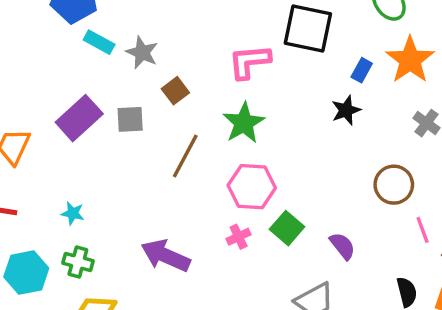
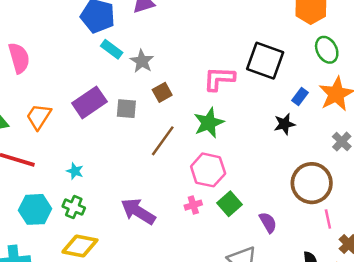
brown circle: (394, 185) -> (312, 183), size x1.4

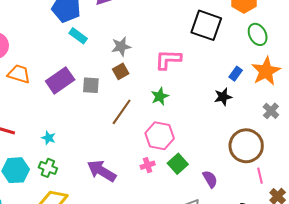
gray star: (142, 61) -> (121, 46), moved, turned 30
black square: (265, 61) -> (206, 25), moved
orange trapezoid: (39, 116) -> (19, 74), moved, turned 75
green star: (209, 123) -> (160, 96), size x0.7

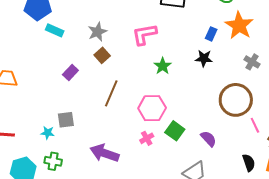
purple rectangle: (60, 80) -> (70, 72), moved, size x0.6
gray square: (91, 85) -> (66, 120), moved
green star: (160, 96) -> (163, 66), moved
black star: (223, 97) -> (204, 58), turned 30

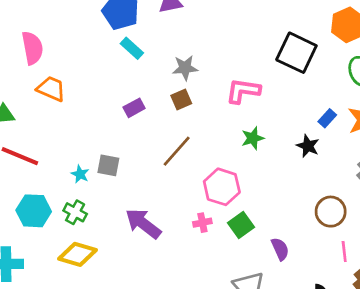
brown circle: (236, 100) -> (331, 212), size x0.7

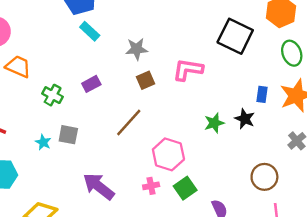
brown square: (181, 99) -> (146, 80), moved
blue rectangle: (327, 118) -> (262, 94), turned -35
green star: (253, 138) -> (214, 123), moved
green cross: (75, 212) -> (53, 95), moved

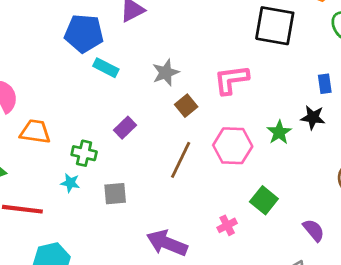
cyan star: (43, 142) -> (70, 183), moved
pink hexagon: (168, 154) -> (233, 146), moved
green square: (185, 188) -> (264, 200), moved

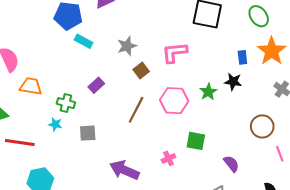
green square: (264, 200) -> (196, 141), turned -30

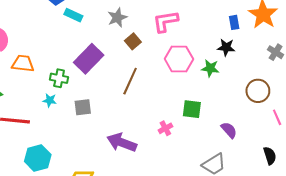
purple rectangle: (96, 85) -> (89, 59), size x1.8
green star: (208, 92) -> (210, 68), moved, turned -30
pink hexagon: (174, 101) -> (179, 59), moved

